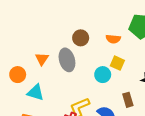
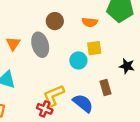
yellow square: (117, 63) -> (94, 48), turned -32

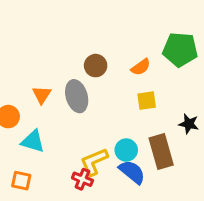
orange semicircle: (90, 22) -> (141, 67), turned -42
cyan circle: (78, 60) -> (126, 150), moved
brown rectangle: (105, 87) -> (161, 152), size x1.6

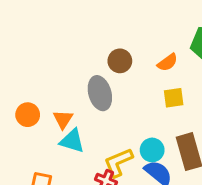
orange triangle: (42, 95) -> (63, 119), moved
cyan triangle: (33, 141) -> (72, 141), moved

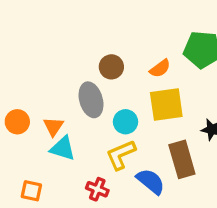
yellow square: (174, 98) -> (166, 105), size x1.6
cyan circle: (152, 150) -> (125, 122), moved
yellow L-shape: (118, 162) -> (121, 155), moved

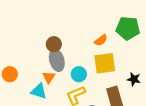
brown circle: (111, 67) -> (54, 44), moved
orange triangle: (53, 126) -> (49, 77), moved

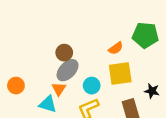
gray ellipse: (57, 60) -> (68, 70), turned 60

